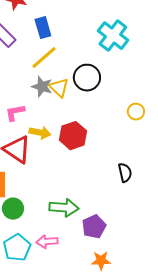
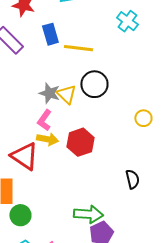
cyan cross: (113, 36) -> (127, 21), moved, size x0.7
yellow line: (44, 58) -> (78, 48), moved, turned 48
pink L-shape: (15, 113) -> (44, 120), moved, turned -45
green arrow: (64, 208) -> (88, 214), moved

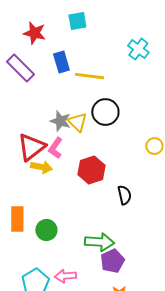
yellow arrow: (47, 139) -> (41, 167), moved
red triangle: (24, 156) -> (31, 147), moved, turned 48
black semicircle: (132, 179) -> (124, 195), moved
green circle: (20, 215) -> (46, 230), moved

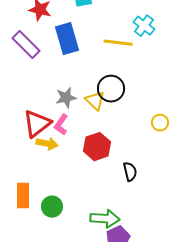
blue rectangle: (61, 62) -> (67, 39), size x1.4
yellow line: (89, 76) -> (118, 43), moved
gray star: (60, 121) -> (66, 98), turned -30
yellow triangle: (77, 122) -> (95, 101), moved

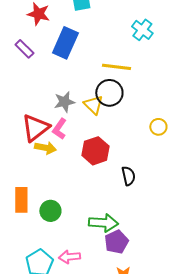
blue rectangle: (67, 39) -> (65, 43), turned 40
yellow line: (118, 43) -> (116, 67), moved
purple rectangle: (26, 45) -> (24, 49), size x0.7

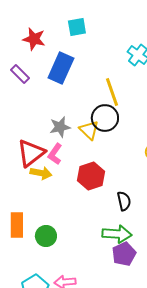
yellow line: (116, 67) -> (112, 92), turned 64
green arrow: (103, 223) -> (117, 234), moved
purple pentagon: (116, 242) -> (124, 254), moved

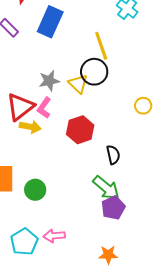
green arrow: (117, 234) -> (106, 188), turned 36

